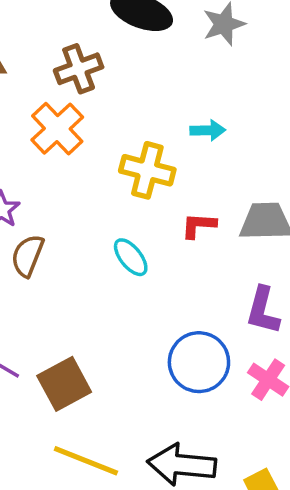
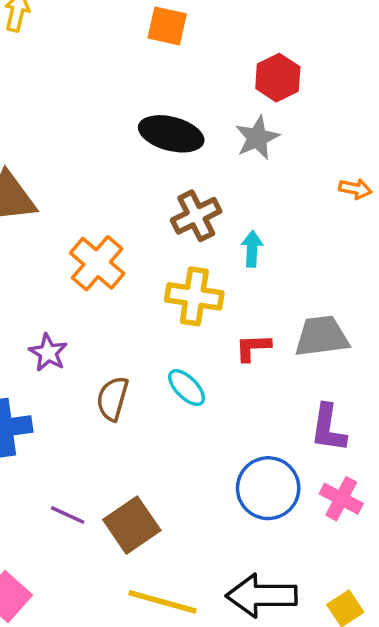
brown cross: (79, 69) -> (196, 216), moved
cyan arrow: (208, 130) -> (252, 249), turned -80
brown semicircle: (28, 256) -> (112, 399), moved

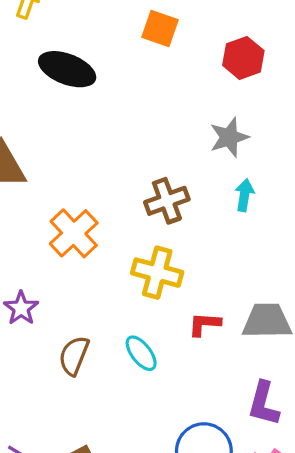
red hexagon: (278, 78) -> (243, 58), moved
black ellipse: (171, 134) -> (67, 69), moved
cyan arrow: (252, 249) -> (244, 195), moved

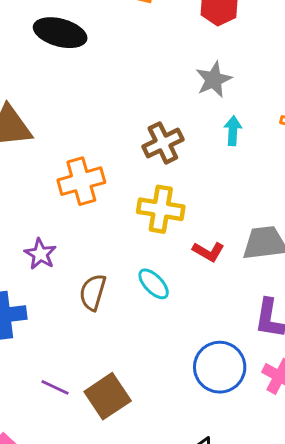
orange cross: (74, 233) -> (81, 181), turned 33
red L-shape: (204, 324) -> (208, 252), turned -148

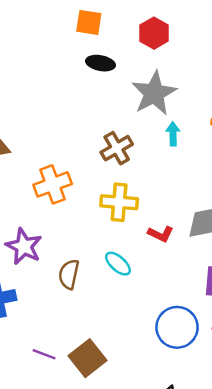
black ellipse: (60, 33) -> (101, 63), moved, size x0.7
gray star: (214, 80) -> (154, 93), size x1.5
purple star: (40, 254) -> (24, 246), size x1.4

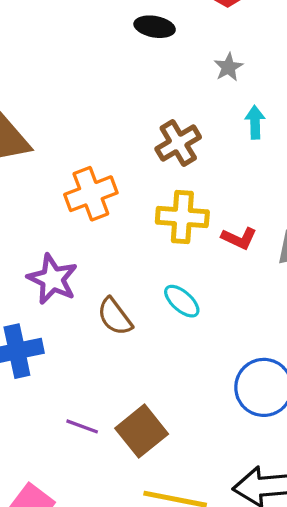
gray star: (154, 93) -> (228, 67), size x0.5
red L-shape: (161, 234) -> (239, 238), moved
brown semicircle: (69, 274) -> (115, 317), turned -48

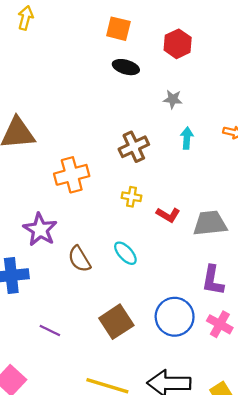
gray star: (228, 67) -> (173, 99), turned 30
yellow cross: (182, 217) -> (132, 197), size x0.6
brown square: (142, 431) -> (116, 322), moved

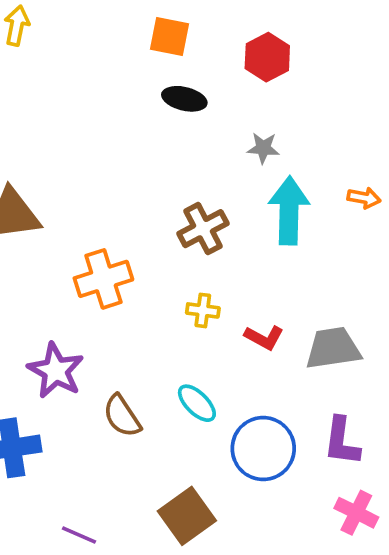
cyan arrow: (187, 138) -> (289, 211), size x1.8
blue circle: (175, 317) -> (263, 448), moved

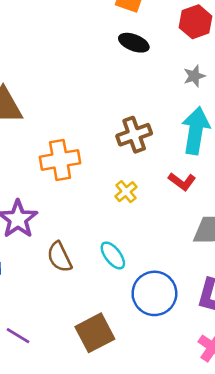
gray star: (263, 148) -> (194, 76), moved, turned -30
yellow cross: (203, 310) -> (126, 192), turned 35
red L-shape: (264, 337) -> (182, 181), moved

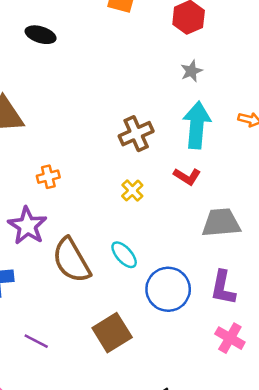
black ellipse: (134, 43) -> (41, 35), moved
orange cross: (60, 160) -> (48, 177), moved, size x0.6
brown semicircle: (60, 257) -> (71, 260), size x1.5

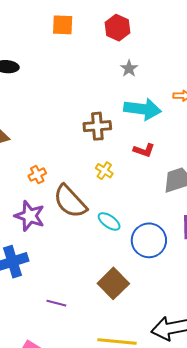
cyan arrow: (197, 125) -> (142, 109), turned 105
brown cross: (136, 134) -> (97, 126), turned 32
brown semicircle: (71, 260) -> (70, 201), moved

